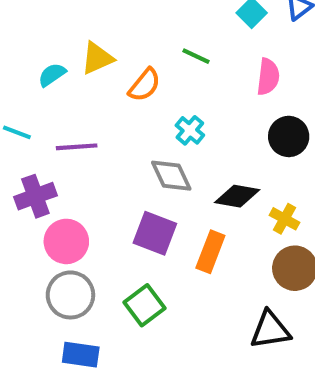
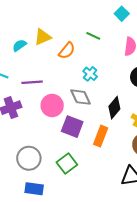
black diamond: (237, 196) -> (114, 108), turned -60
pink circle: (66, 241) -> (52, 105), moved

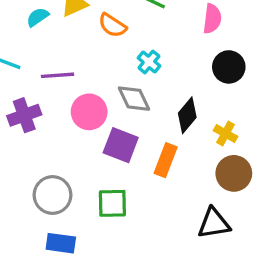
orange semicircle: (67, 51) -> (112, 25), turned 84
green square: (67, 164) -> (112, 203), turned 36

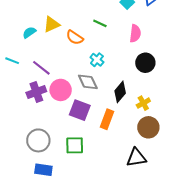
purple line: (57, 75) -> (41, 68), turned 42
purple cross: (24, 115) -> (36, 92), moved
yellow cross: (225, 133) -> (143, 103), turned 32

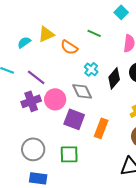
black diamond: (120, 92) -> (114, 78), moved

